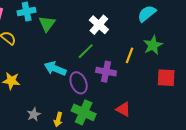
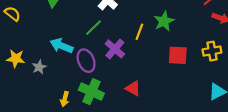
purple cross: (106, 72) -> (115, 49), turned 30
gray star: (34, 114) -> (39, 67), moved

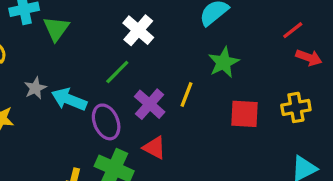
yellow line: (139, 32) -> (187, 95), moved
gray star: (39, 67) -> (35, 88), moved
red triangle: (133, 88) -> (154, 148), moved

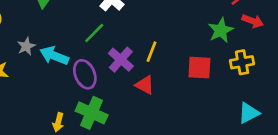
green star: (224, 62) -> (221, 30), moved
red triangle: (154, 148) -> (145, 85), moved

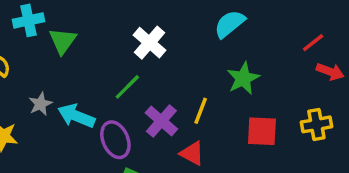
green star: (221, 30) -> (243, 78), moved

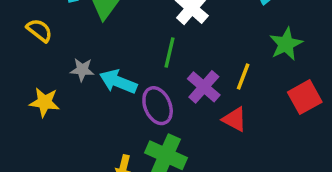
green line: (127, 87) -> (170, 53), turned -32
gray star: (40, 104) -> (82, 70), turned 30
red square: (262, 131) -> (305, 97), turned -32

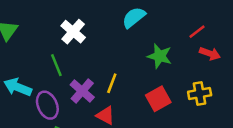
green star: (286, 44) -> (160, 56), moved, turned -30
green line: (170, 53) -> (56, 65), turned -35

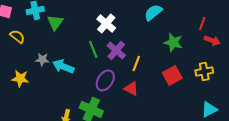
red line: (197, 32) -> (202, 23), turned -32
purple cross: (82, 91) -> (116, 50), moved
purple ellipse: (47, 105) -> (105, 80), moved, turned 55

